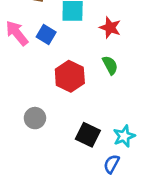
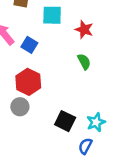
blue square: (46, 35) -> (29, 45), moved
red hexagon: (70, 76) -> (28, 82), moved

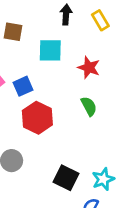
blue square: (29, 45) -> (23, 86), turned 35
red hexagon: (28, 82) -> (37, 118), moved

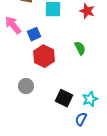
red star: (89, 68) -> (87, 11), moved

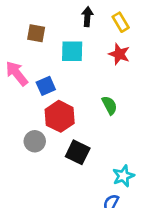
gray circle: (26, 86) -> (35, 141), moved
black square: (64, 98) -> (78, 152), moved

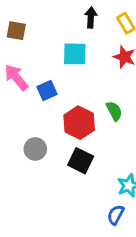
brown square: (36, 33) -> (16, 31), moved
red hexagon: (60, 116) -> (79, 123), moved

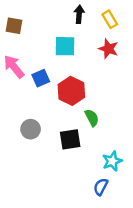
green semicircle: (114, 111) -> (92, 118), moved
red hexagon: (79, 123) -> (71, 91), moved
black square: (81, 161) -> (70, 139), turned -35

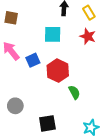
gray circle: (31, 129) -> (15, 106), moved
black square: (70, 139) -> (47, 123), moved

